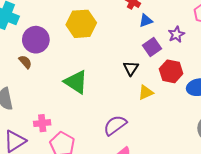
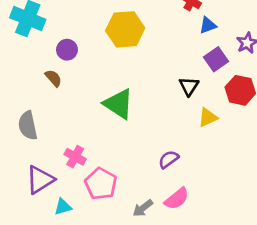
purple circle: (36, 40) -> (67, 50), size x0.6
pink cross: (42, 123) -> (75, 157), turned 35
purple semicircle: (115, 125) -> (169, 159), size x0.7

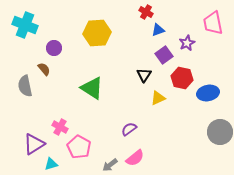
gray semicircle: (28, 126) -> (25, 86), moved

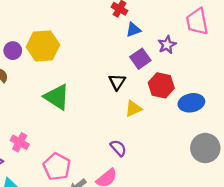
yellow hexagon: (97, 33) -> (43, 46), moved
purple semicircle: (129, 129) -> (118, 148), moved, turned 84
pink pentagon: (79, 147) -> (57, 167), moved

